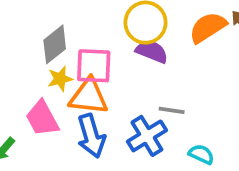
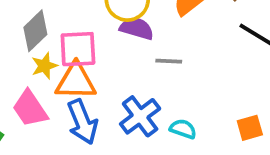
gray line: (172, 110) -> (169, 61), moved
cyan semicircle: (201, 154) -> (183, 129), moved

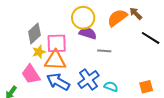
blue arrow: (82, 122) -> (58, 82), turned 140

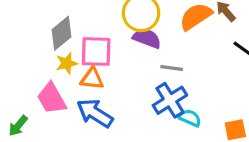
orange triangle: (55, 60) -> (92, 79), size x0.7
blue cross: (89, 79) -> (170, 100), moved
cyan semicircle: (111, 87) -> (190, 118), moved

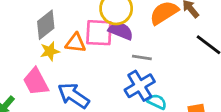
pink square: (96, 52) -> (99, 33), moved
orange triangle: (92, 79) -> (76, 43), moved

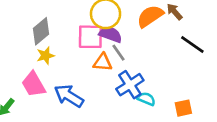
orange triangle: (76, 43) -> (103, 62), moved
gray line: (142, 57) -> (119, 53), moved, turned 48

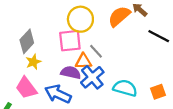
purple semicircle: (111, 34) -> (71, 73), moved
blue cross: (130, 85) -> (92, 77), moved
cyan semicircle: (146, 99) -> (125, 88), size x1.5

